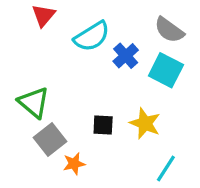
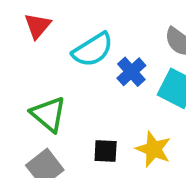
green triangle: (34, 102) -> (49, 114), moved

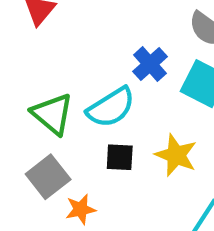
cyan semicircle: (93, 50) -> (111, 107), moved

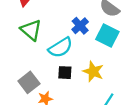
green triangle: (52, 114) -> (31, 30), moved

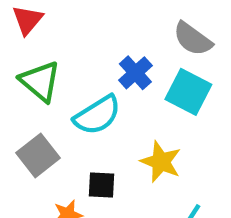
black square: (65, 73) -> (102, 185), moved
gray square: (29, 82) -> (38, 155), moved

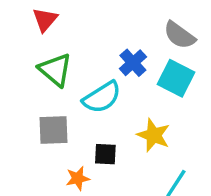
gray square: (38, 155) -> (54, 130), turned 36

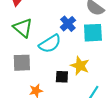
cyan square: (176, 78) -> (93, 33), turned -30
black square: (105, 154) -> (62, 77), moved

